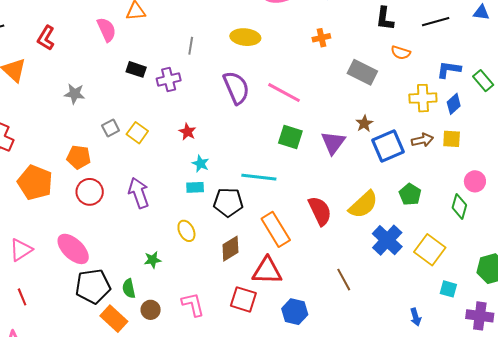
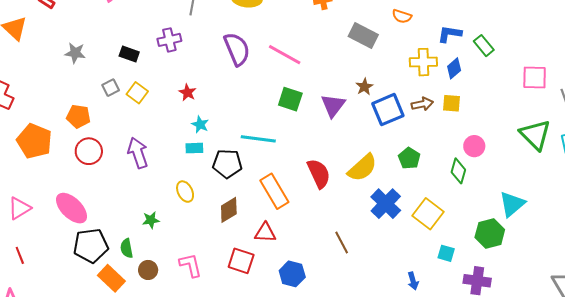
black rectangle: (136, 69) -> (129, 54), moved
red triangle: (267, 271) -> (265, 233), size x0.7

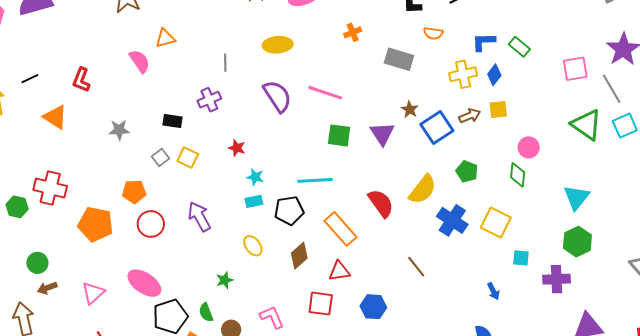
green hexagon: (490, 234) -> (577, 242), moved

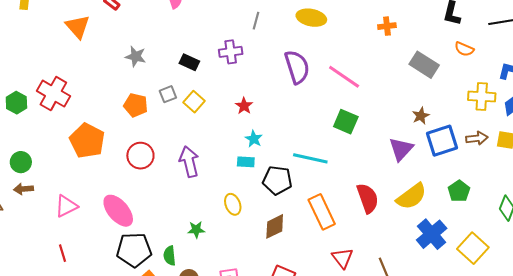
purple triangle: (382, 134) -> (401, 149), moved
orange pentagon: (134, 192) -> (136, 105), moved
red triangle: (339, 271) -> (342, 258), moved, turned 45

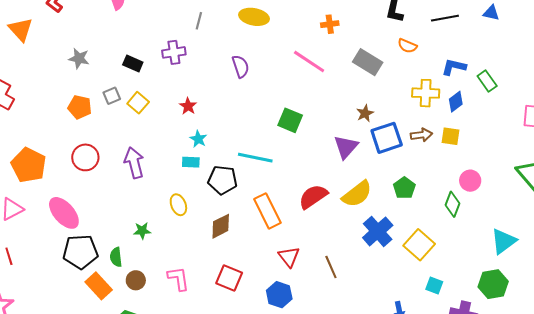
purple semicircle: (297, 67) -> (241, 66), size x0.7
pink line: (344, 77) -> (309, 61), moved
orange pentagon: (87, 141) -> (29, 165), moved
red semicircle: (368, 198) -> (313, 197), turned -104

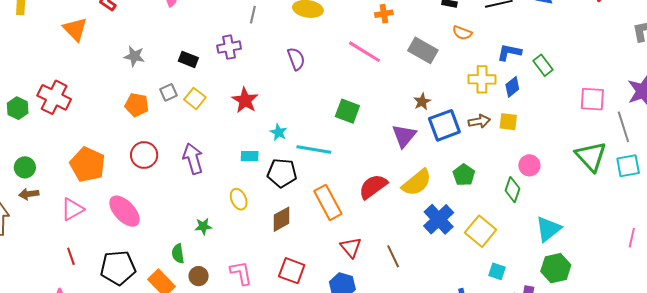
red star: (188, 106) -> (245, 100), size x1.5
cyan star: (198, 139) -> (279, 132), moved
cyan triangle: (504, 241) -> (548, 229), moved
black pentagon: (80, 252) -> (118, 268), moved

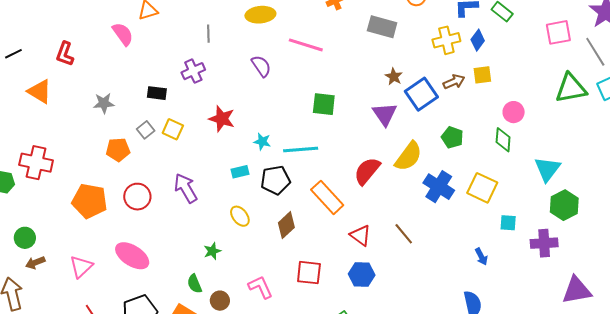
pink line: (364, 52) -> (306, 45), moved
green triangle: (591, 156) -> (571, 88), turned -44
orange pentagon: (88, 165) -> (90, 201), moved

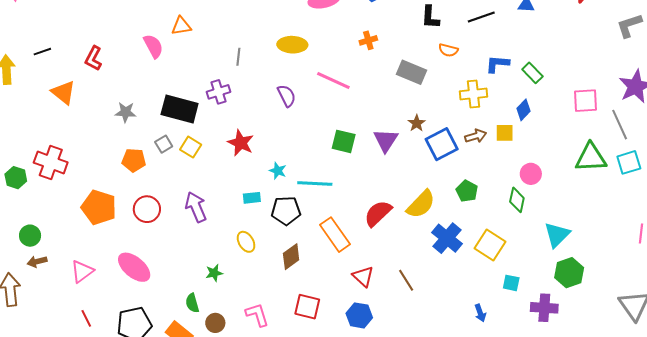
blue diamond: (478, 40) -> (524, 110), moved
black rectangle: (157, 93) -> (180, 109), size x1.8
purple triangle: (385, 114) -> (386, 140), moved

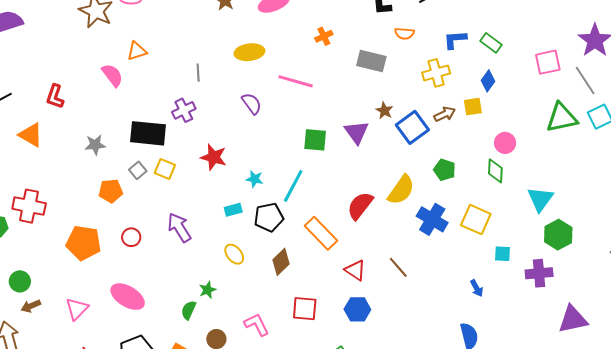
cyan line: (315, 184) -> (293, 186), turned -56
red circle: (147, 209) -> (131, 237), size x0.7
green semicircle: (192, 303) -> (188, 310), moved, turned 48

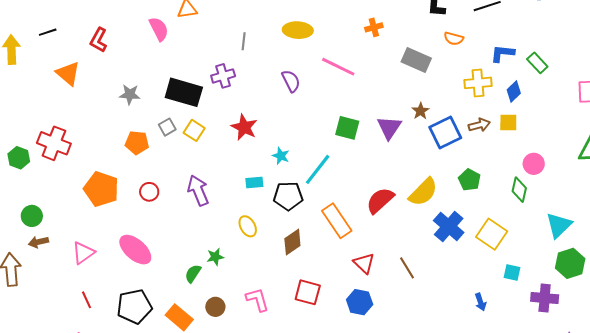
blue diamond: (488, 81) -> (514, 91), moved

